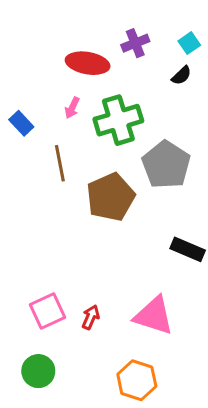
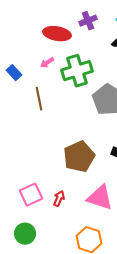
pink arrow: (72, 108) -> (47, 63), turned 32
brown pentagon: (111, 197) -> (79, 157), moved

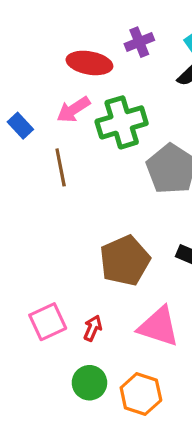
pink arrow: (47, 63) -> (73, 110), size x1.5
green circle: (25, 234) -> (89, 383), moved

